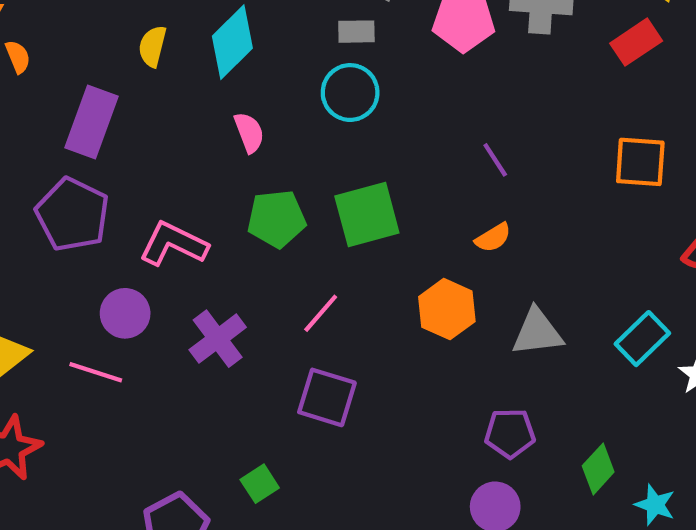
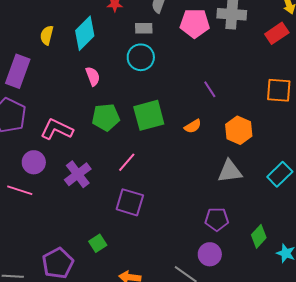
orange semicircle: (493, 238) -> (193, 126), moved
orange hexagon: (447, 309) -> (239, 130), moved

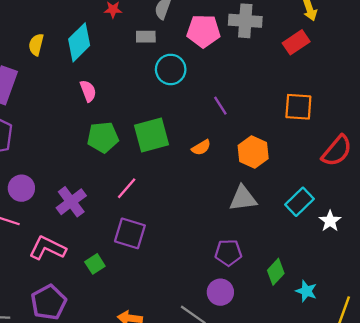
cyan circle: (141, 57) -> (171, 69), moved
pink L-shape: (57, 129) -> (47, 248), moved
green square: (98, 243) -> (95, 264), moved

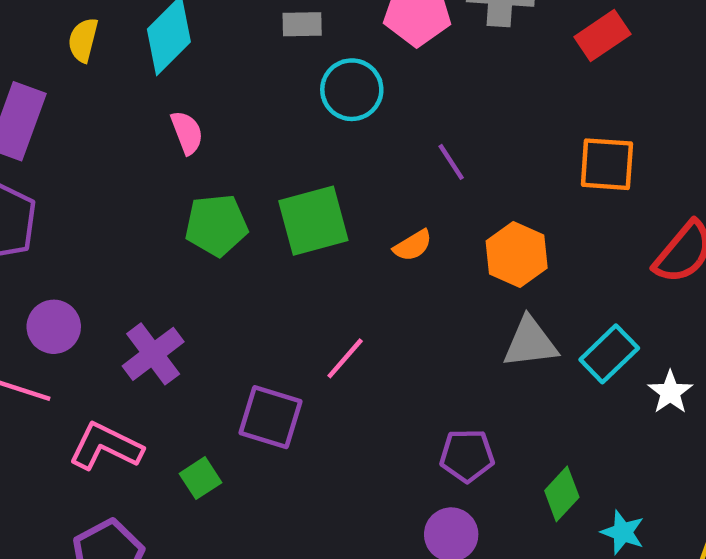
pink line: (127, 188) -> (345, 358), moved
gray triangle: (243, 198) -> (530, 343), moved

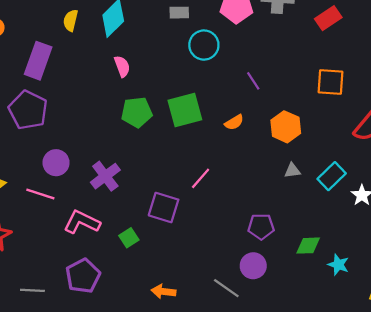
gray triangle: (530, 343) -> (292, 171), size x0.6
green diamond: (562, 494) -> (308, 246), turned 45

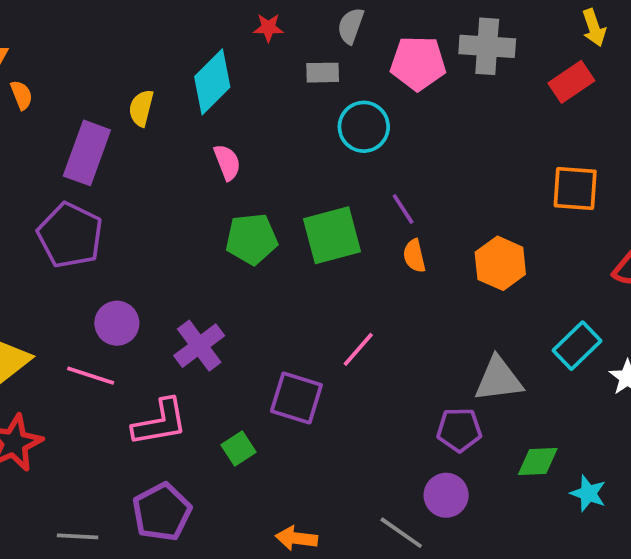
yellow semicircle: (71, 20) -> (141, 108), moved
purple line: (253, 81) -> (403, 209), moved
orange semicircle: (234, 122) -> (414, 256), turned 108
gray triangle: (292, 171) -> (498, 379), moved, size x1.8
pink L-shape: (82, 222) -> (160, 422), turned 144

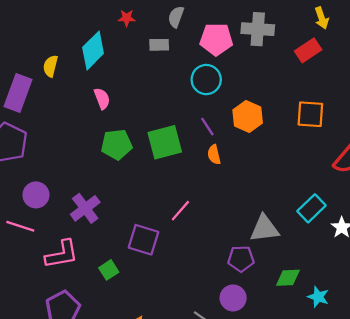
cyan circle: (364, 127) -> (206, 80), moved
orange hexagon: (500, 263) -> (248, 116), moved

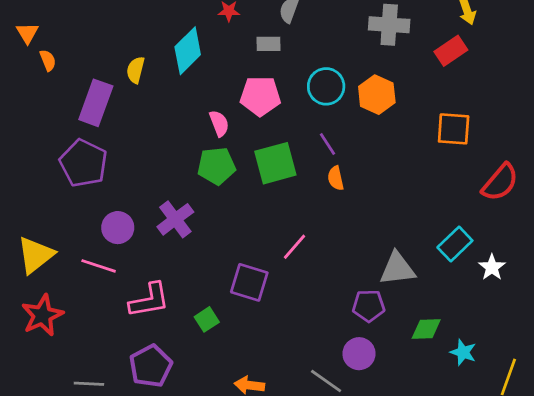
pink pentagon: (216, 39) -> (260, 96), moved
pink semicircle: (102, 99) -> (219, 123), moved
orange hexagon: (248, 116) -> (377, 95), moved
purple cross: (85, 208) -> (175, 219), moved

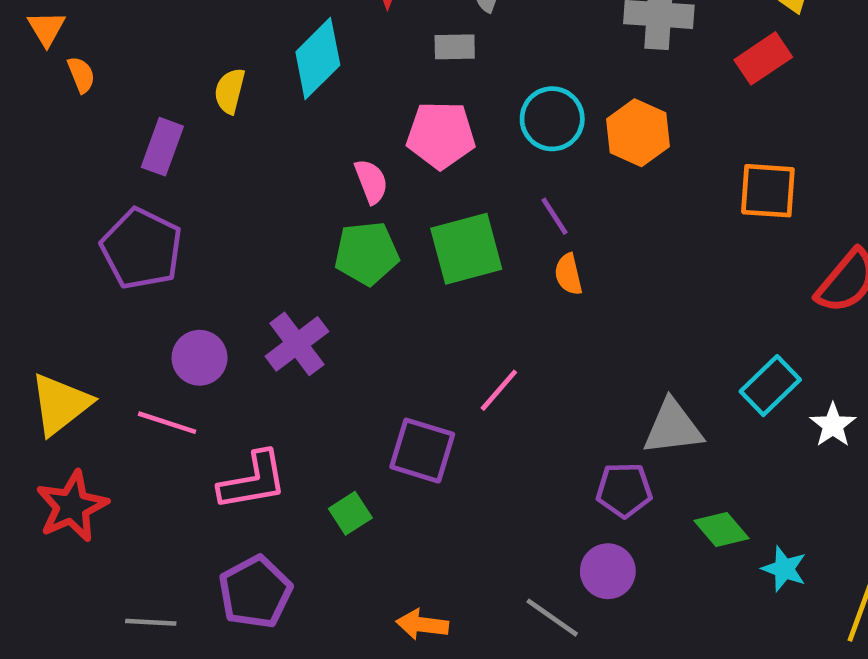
purple rectangle: (96, 103) -> (162, 147), size x0.7
green diamond: (426, 329) -> (722, 529), turned 52

